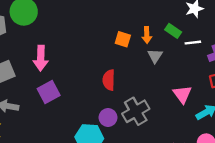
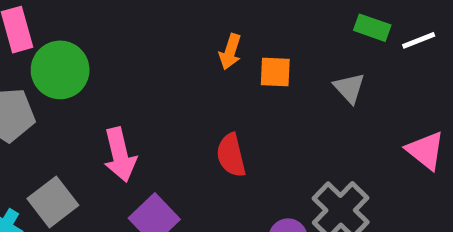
orange arrow: (147, 35) -> (230, 52), moved, turned 35
red semicircle: (109, 80) -> (231, 155), moved

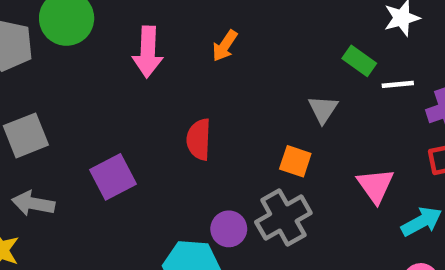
orange square: (275, 72) -> (295, 161), moved
pink arrow: (120, 155) -> (148, 52), moved

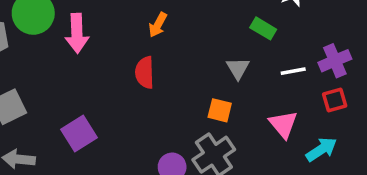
pink arrow: (148, 52) -> (77, 33), moved
white line: (398, 84) -> (293, 71), moved
red semicircle: (199, 139) -> (145, 73), moved

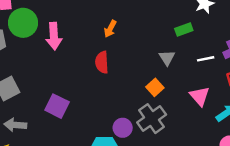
green rectangle: (263, 28) -> (184, 30), turned -49
orange square: (220, 110) -> (155, 87), turned 35
purple square: (79, 134) -> (57, 106), turned -30

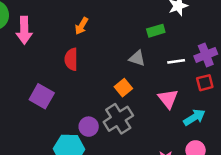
gray triangle: (167, 58) -> (137, 58), turned -42
purple square: (57, 106) -> (42, 96), moved

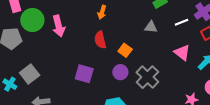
orange square: (123, 88) -> (125, 50), moved
purple circle: (89, 127) -> (120, 72), moved

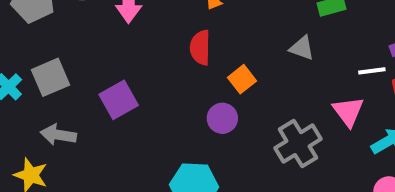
white line: (181, 22) -> (372, 71), moved
purple square: (84, 74) -> (119, 100), moved, turned 30
gray cross: (147, 77) -> (298, 144), moved

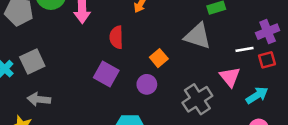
red semicircle: (200, 48) -> (116, 37), moved
gray triangle: (302, 48) -> (198, 36), size x1.6
purple square: (119, 100) -> (106, 74), moved, turned -30

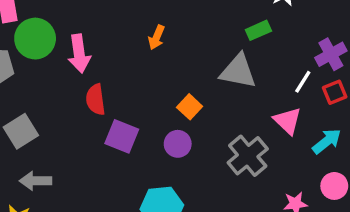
red semicircle: (116, 37) -> (96, 100), moved
white line: (244, 49) -> (303, 82), turned -42

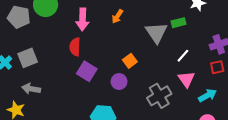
pink arrow: (79, 54) -> (83, 19), moved
gray triangle: (238, 71) -> (156, 33), moved, turned 35
white line: (303, 82) -> (183, 56), moved

